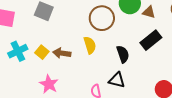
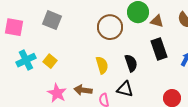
black rectangle: (151, 40) -> (159, 49), turned -70
yellow semicircle: (90, 45) -> (102, 65), moved
brown arrow: (62, 53) -> (83, 90), moved

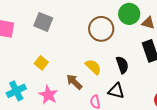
cyan cross: (26, 60) -> (16, 91), moved
yellow semicircle: (102, 65) -> (93, 67), turned -30
brown arrow: (83, 90) -> (74, 82), moved, turned 36

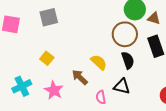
gray square: (43, 22) -> (49, 17), turned -36
brown circle: (101, 29) -> (125, 34), moved

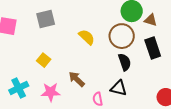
yellow semicircle: (99, 62) -> (87, 37), moved
pink star: (54, 90) -> (51, 92), turned -30

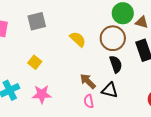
brown arrow: (77, 79) -> (88, 81), moved

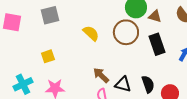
yellow square: (35, 62) -> (48, 56), turned 32
black semicircle: (116, 64) -> (148, 84), moved

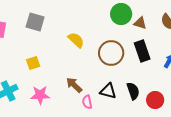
gray square: (50, 15) -> (35, 22), turned 30
brown circle: (126, 32) -> (111, 53), moved
brown arrow: (101, 75) -> (74, 85), moved

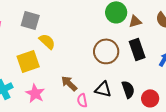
brown triangle: (140, 23) -> (135, 21), turned -32
yellow semicircle: (76, 40) -> (47, 41), moved
yellow square: (33, 63) -> (28, 61), size x1.6
pink star: (40, 95) -> (35, 93), turned 30

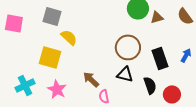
black rectangle: (137, 49) -> (160, 58), moved
yellow square: (28, 61) -> (50, 57), turned 35
black triangle: (103, 89) -> (125, 74), moved

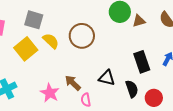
brown circle: (128, 47) -> (82, 36), moved
yellow square: (50, 57) -> (26, 49), moved, turned 35
pink star: (57, 89) -> (50, 93), moved

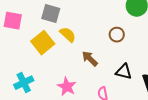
brown circle: (82, 36) -> (117, 35), moved, size x0.6
brown arrow: (73, 83) -> (90, 59), moved

